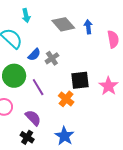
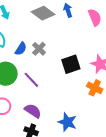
orange cross: (66, 99) -> (95, 88), moved

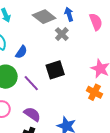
gray cross: (39, 49) -> (62, 34), moved
black square: (71, 64) -> (55, 70), moved

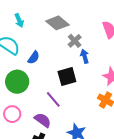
blue arrow: (69, 14) -> (85, 56), moved
purple line: (31, 83) -> (53, 99), moved

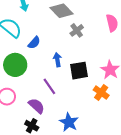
blue arrow: (85, 56) -> (57, 60), moved
black square: (67, 76) -> (79, 71), moved

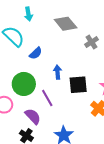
gray cross: (77, 30) -> (92, 42), moved
green circle: (15, 65) -> (24, 84), moved

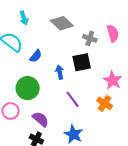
gray cross: (92, 42) -> (90, 38), turned -32
black square: (78, 85) -> (82, 62), moved
purple line: (47, 98) -> (73, 99), moved

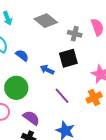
blue semicircle: (36, 56) -> (22, 55), turned -88
blue arrow: (60, 72) -> (47, 70), turned -48
orange cross: (105, 103) -> (94, 98), turned 35

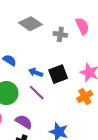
black square: (68, 58) -> (58, 74), moved
purple line: (62, 96) -> (37, 93), moved

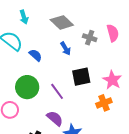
blue arrow: (36, 72) -> (66, 48), moved, turned -152
purple semicircle: (24, 122) -> (55, 118), moved

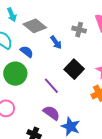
gray diamond: (62, 22) -> (35, 26), moved
black square: (81, 77) -> (74, 69), turned -30
green circle: (27, 87) -> (15, 74), moved

